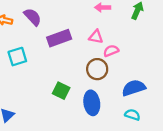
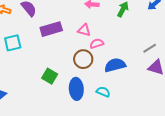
blue semicircle: (134, 88) -> (115, 65), moved
cyan semicircle: (132, 115) -> (103, 92), moved

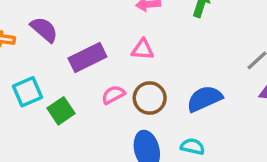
pink semicircle: (97, 44) -> (113, 95), moved
green square: (50, 76) -> (61, 111), moved, turned 35

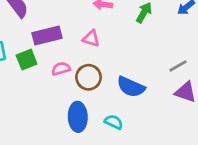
blue semicircle: (204, 99) -> (131, 87), turned -144
green square: (61, 111) -> (27, 60), moved

